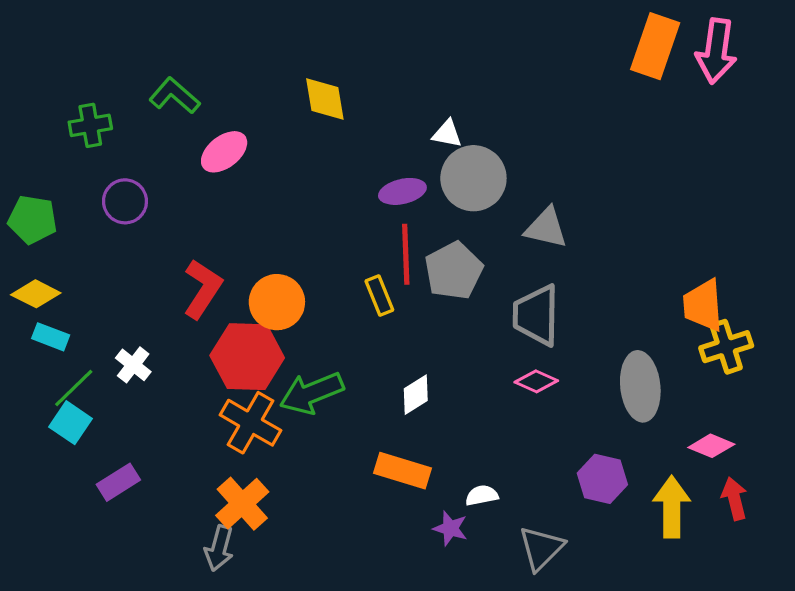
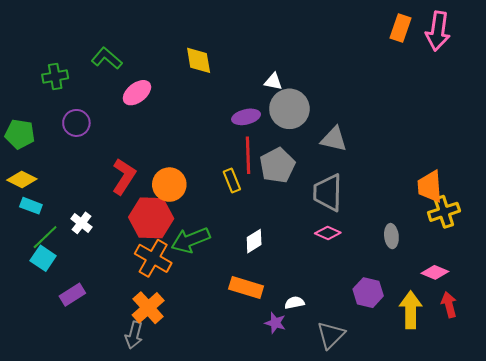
orange rectangle: (655, 46) -> (401, 28), size x0.7
gray ellipse: (640, 386) -> (391, 236), size x0.6

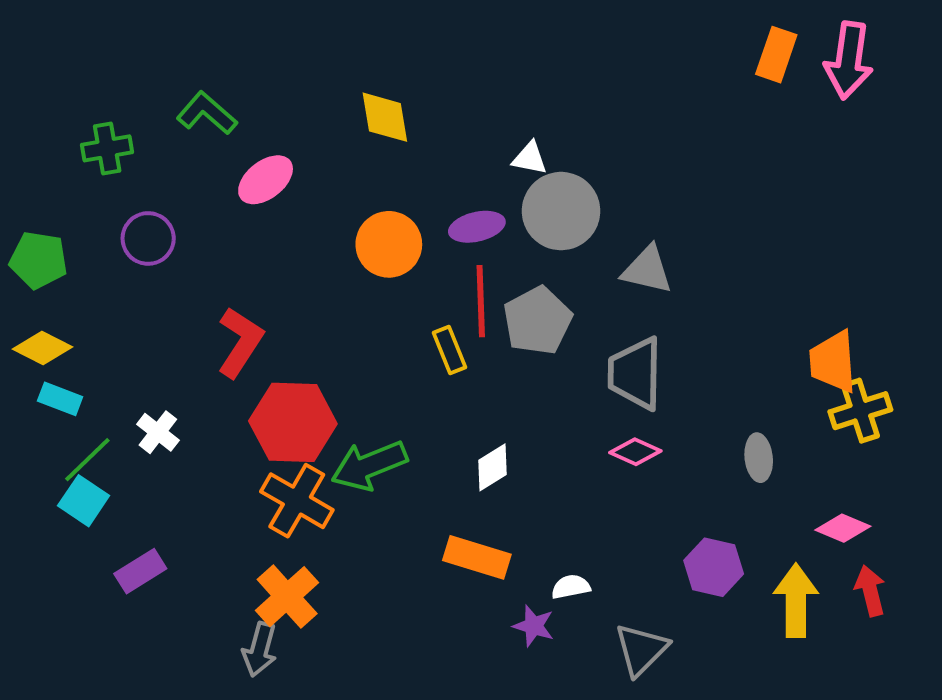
orange circle: (169, 185) -> (389, 244), moved

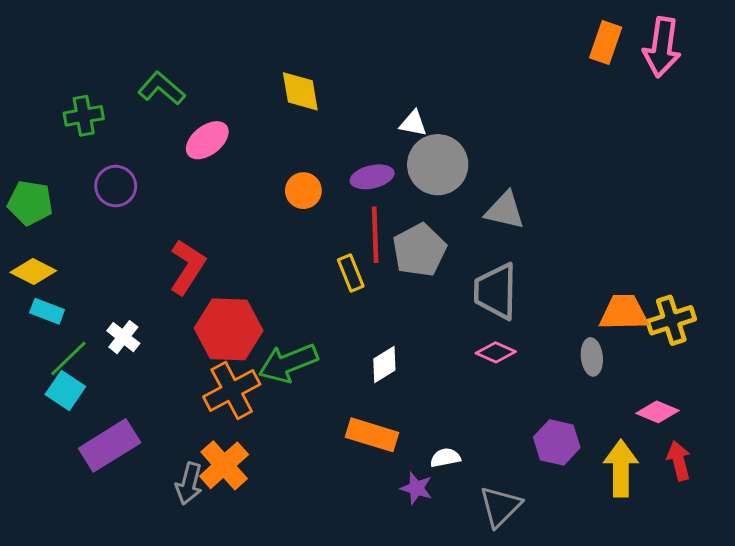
orange circle: (389, 244) -> (303, 191), size x0.7
orange trapezoid: (833, 362) -> (624, 313), moved, turned 93
orange cross: (297, 501) -> (232, 391), turned 32
purple rectangle: (140, 571) -> (110, 445), size x1.5
gray arrow: (260, 649) -> (189, 484), moved

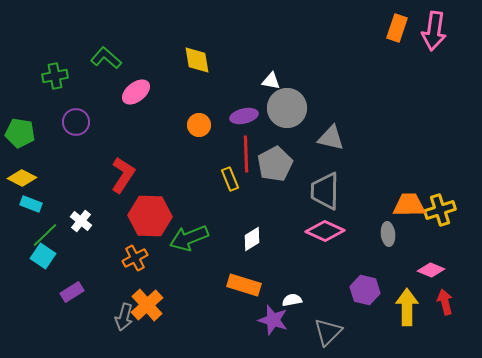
pink diamond: (496, 352) -> (325, 231), size x1.5
orange cross: (232, 391) -> (135, 258), moved, size x0.7
purple rectangle: (110, 445) -> (72, 292), size x0.6
purple star: (416, 488) -> (273, 320), size x1.4

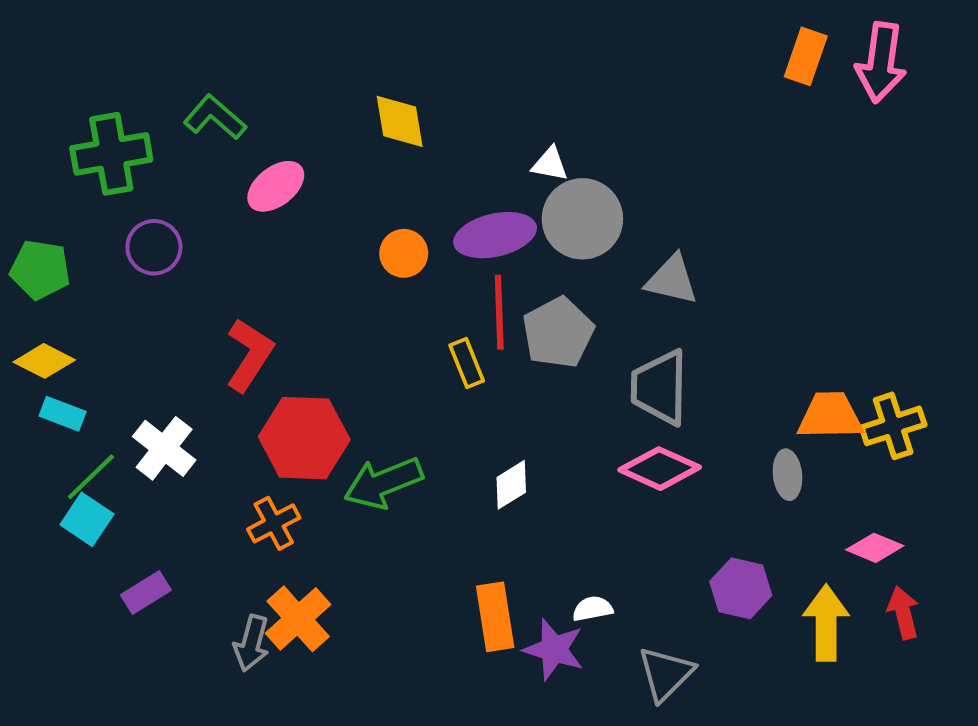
green cross: (55, 76) -> (111, 154), size x1.5
purple ellipse: (244, 116) -> (495, 235), size x1.4
white cross: (81, 221) -> (164, 448), size x1.4
orange rectangle: (244, 285) -> (495, 617), moved, turned 64

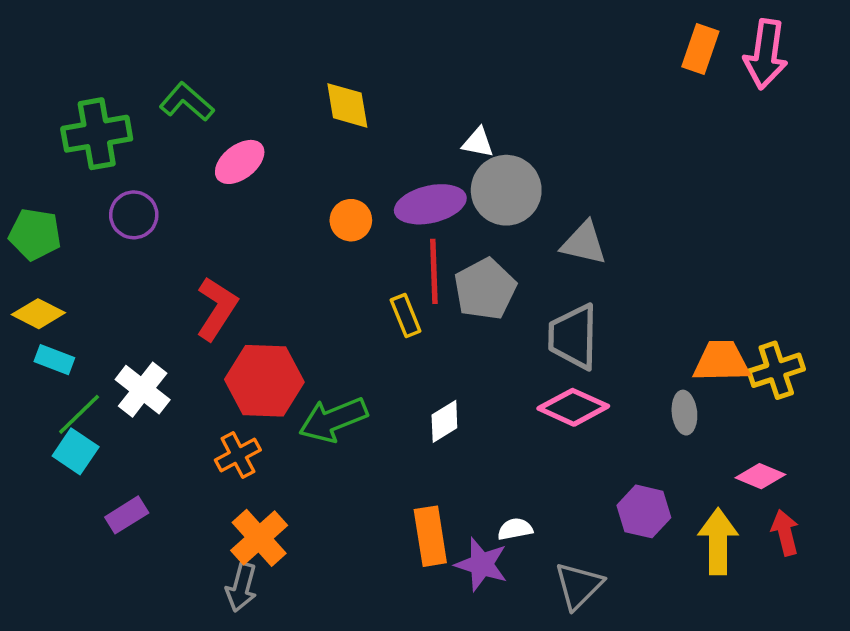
gray arrow: (251, 643) -> (241, 587), moved

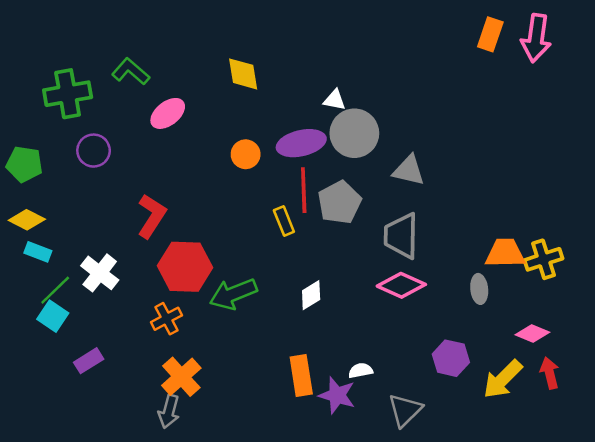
yellow arrow: (718, 541) -> (503, 379), turned -135

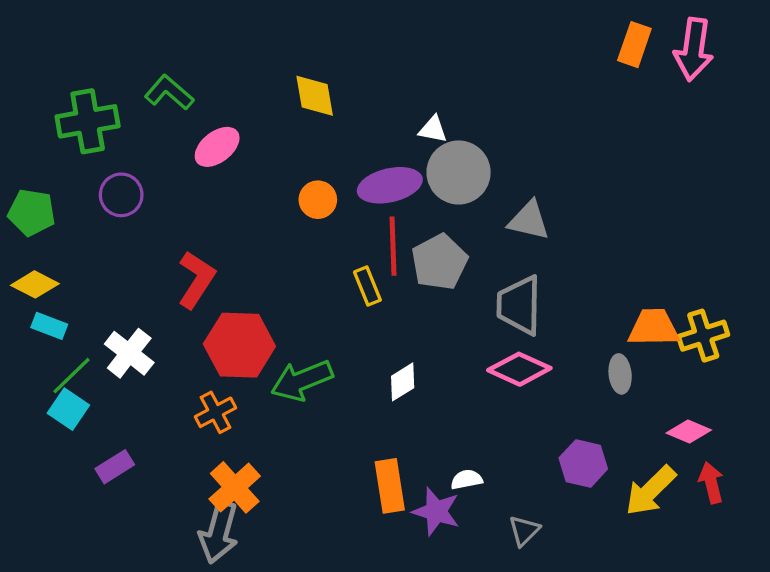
gray triangle: (405, 410) -> (524, 531), size x0.7
gray arrow: (169, 411) -> (219, 532), size x1.4

